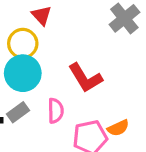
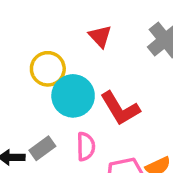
red triangle: (42, 15) -> (100, 36), moved
cyan circle: (23, 73) -> (73, 96), moved

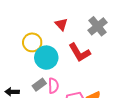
red L-shape: (120, 109) -> (79, 53), moved
gray rectangle: (42, 148) -> (39, 85), moved

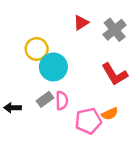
red triangle: (61, 24) -> (81, 23), moved, turned 40
red L-shape: (79, 53) -> (115, 74), moved

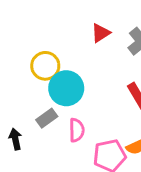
gray rectangle: (45, 99) -> (47, 118), moved
black arrow: (13, 108) -> (15, 139), turned 77

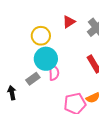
yellow circle: (45, 66) -> (41, 36), moved
pink semicircle: (77, 130) -> (54, 73), moved

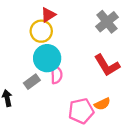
red triangle: (69, 22) -> (48, 15), moved

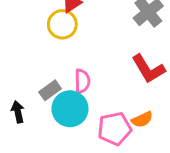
cyan circle: (47, 58) -> (70, 109), moved

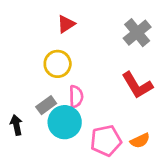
yellow circle: (62, 24) -> (58, 64), moved
orange semicircle: (142, 120) -> (140, 141), moved

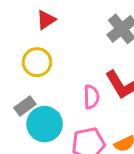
pink semicircle: (76, 97) -> (91, 97), moved

